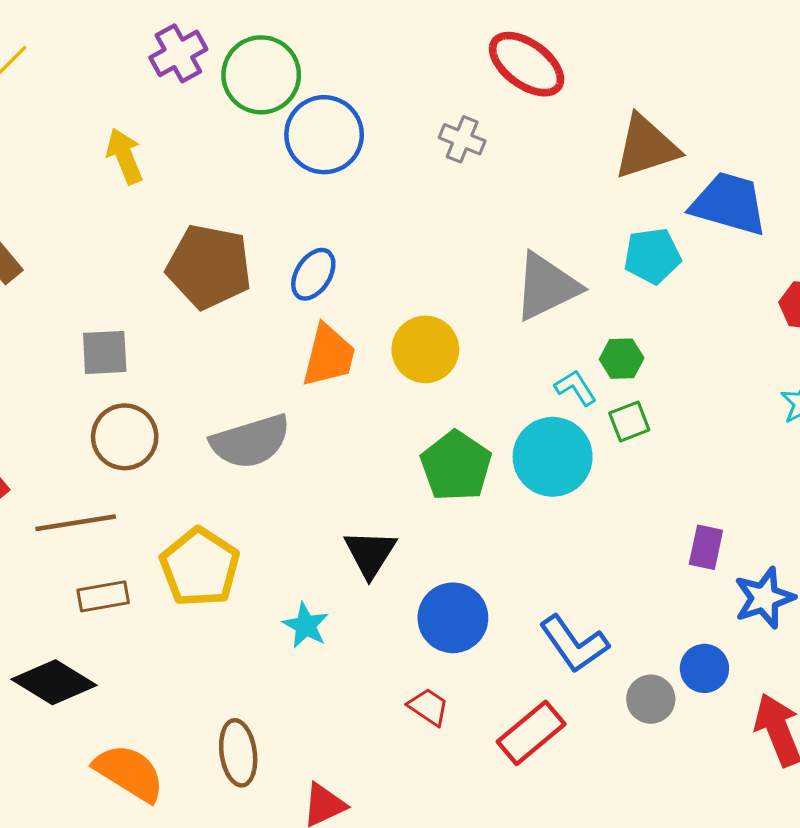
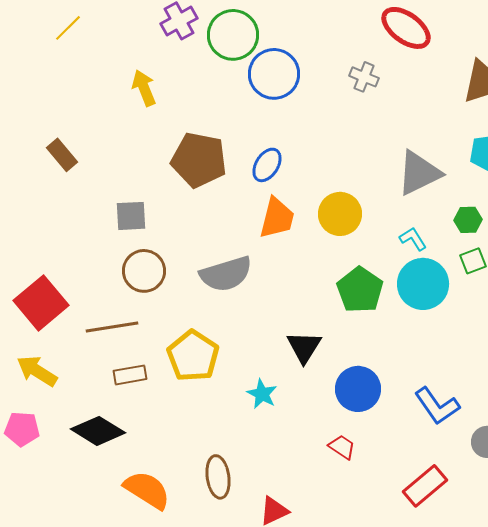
cyan L-shape: (576, 388) -> (413, 239), moved
red rectangle: (531, 733) -> (425, 486), moved

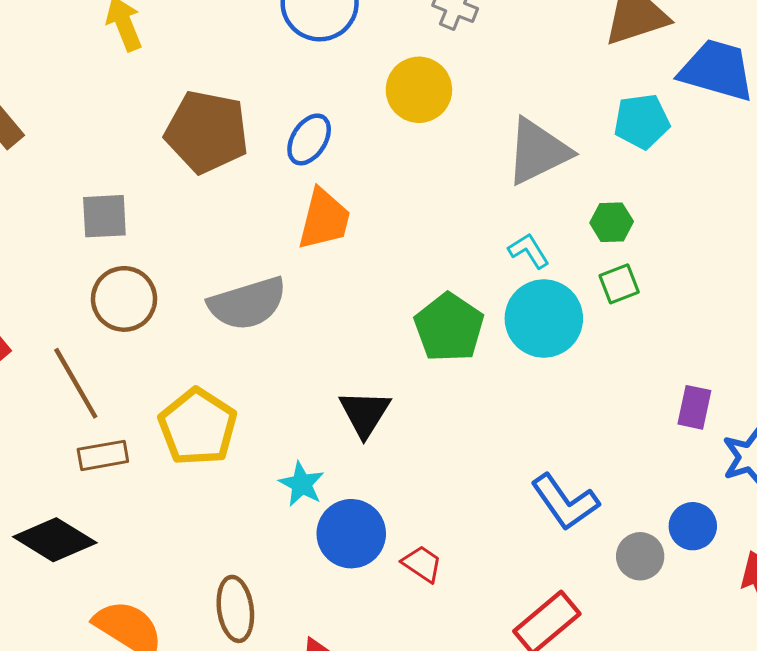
yellow circle: (340, 214) -> (419, 90), moved
brown line: (112, 327) -> (76, 383), turned 69
blue circle: (358, 389) -> (351, 534), moved

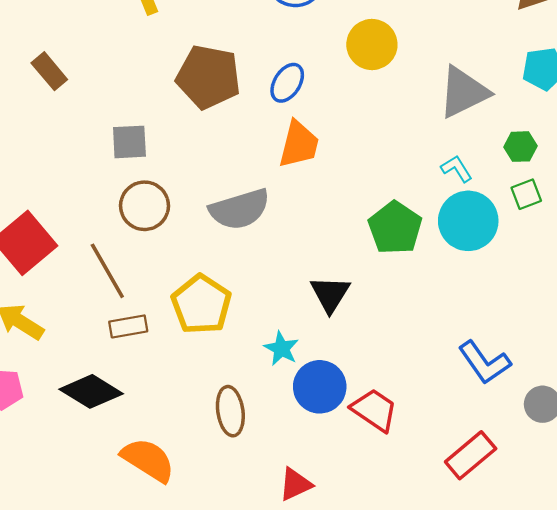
red trapezoid: (422, 564) -> (374, 410), size x1.5
brown ellipse: (235, 609) -> (230, 411), moved

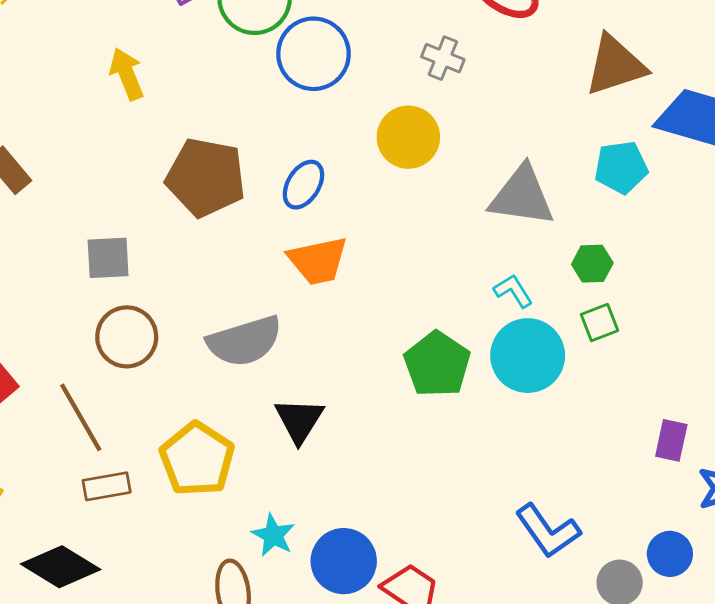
gray triangle: (464, 92) -> (522, 196), turned 34
orange trapezoid: (299, 144) -> (318, 261), turned 64
black triangle: (330, 294) -> (299, 420), moved
cyan star: (281, 348) -> (273, 535), moved

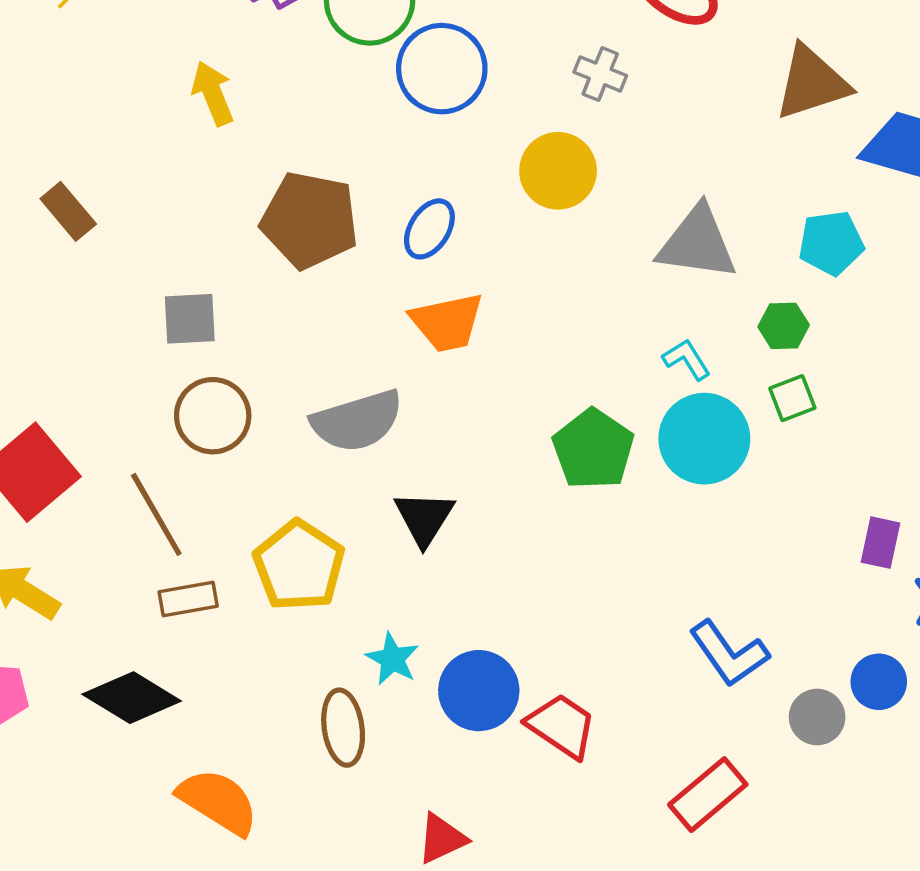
cyan pentagon: (621, 167) -> (831, 243), moved

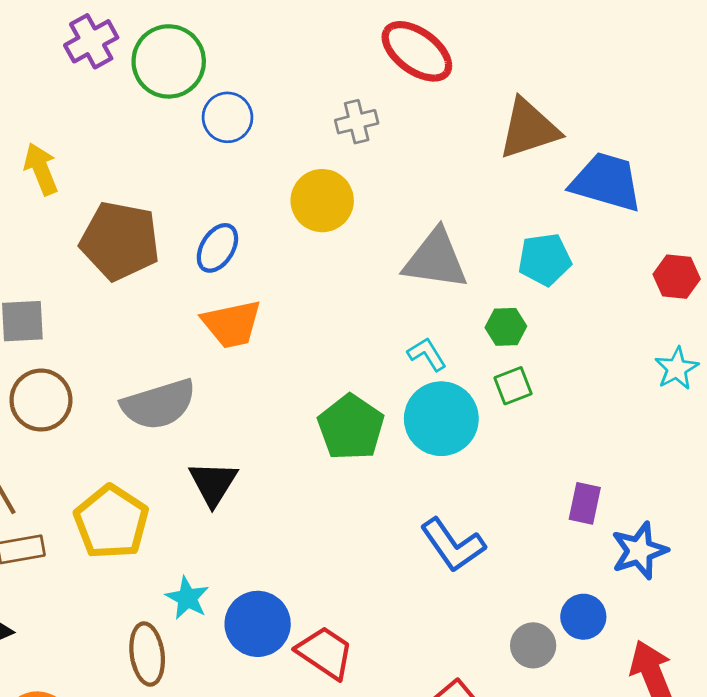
blue circle: (442, 69) -> (227, 117), size x0.7
gray cross: (600, 74) -> (357, 122), turned -36
yellow arrow: (213, 93) -> (41, 169), moved
blue L-shape: (729, 654) -> (453, 545), moved

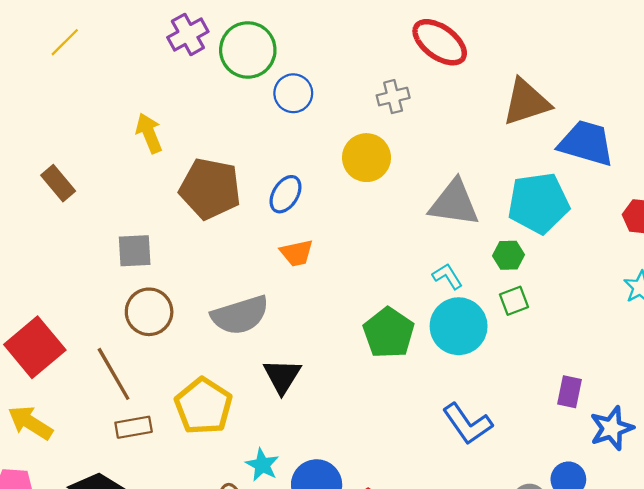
cyan pentagon: (545, 259) -> (538, 203), size x1.5
orange trapezoid: (232, 324) -> (297, 253), size x0.7

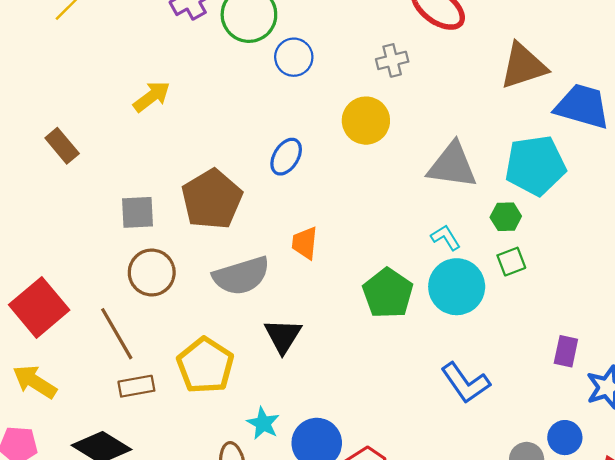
yellow arrow: (149, 133) -> (152, 97), turned 75
brown pentagon: (210, 189) -> (212, 199), moved, turned 30
orange trapezoid: (297, 253) -> (305, 243), moved, turned 108

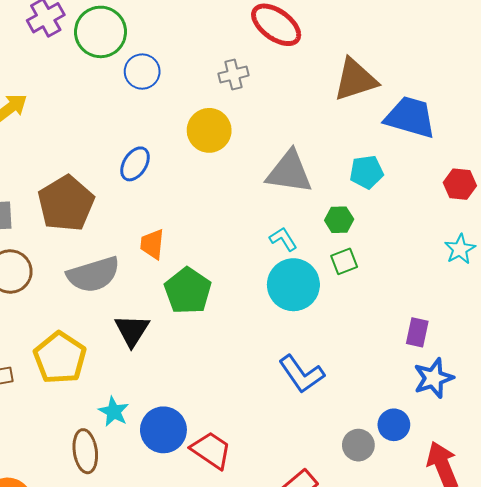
cyan pentagon: (535, 165) -> (366, 172), size x0.6
green pentagon: (388, 293) -> (188, 291), moved
purple rectangle: (566, 351) -> (417, 332), moved

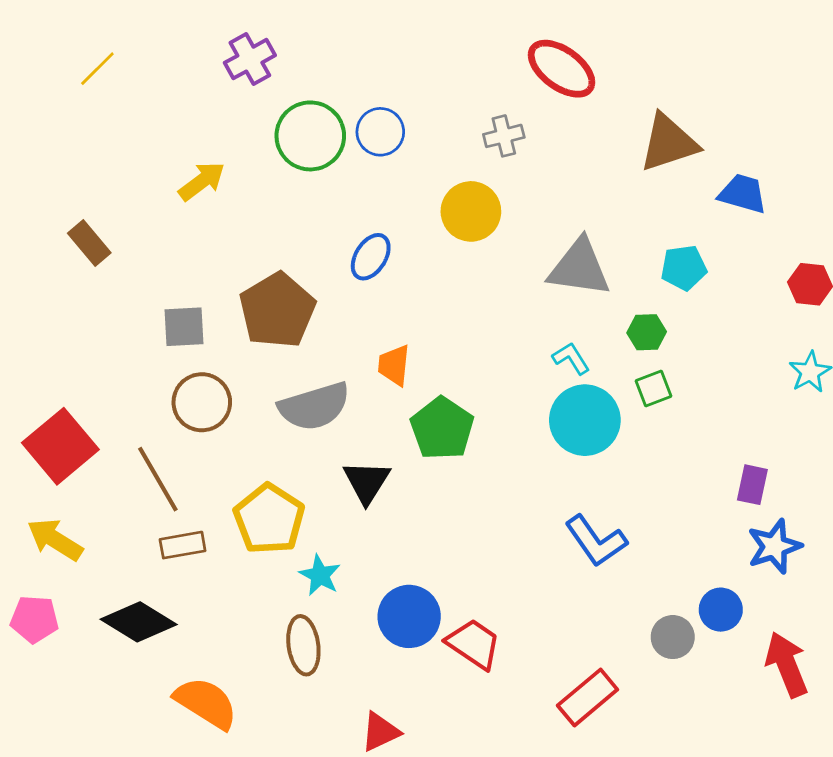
green circle: (101, 32) -> (310, 136), moved
blue trapezoid: (410, 117) -> (743, 194), size x0.7
cyan star: (114, 412) -> (320, 575), moved

